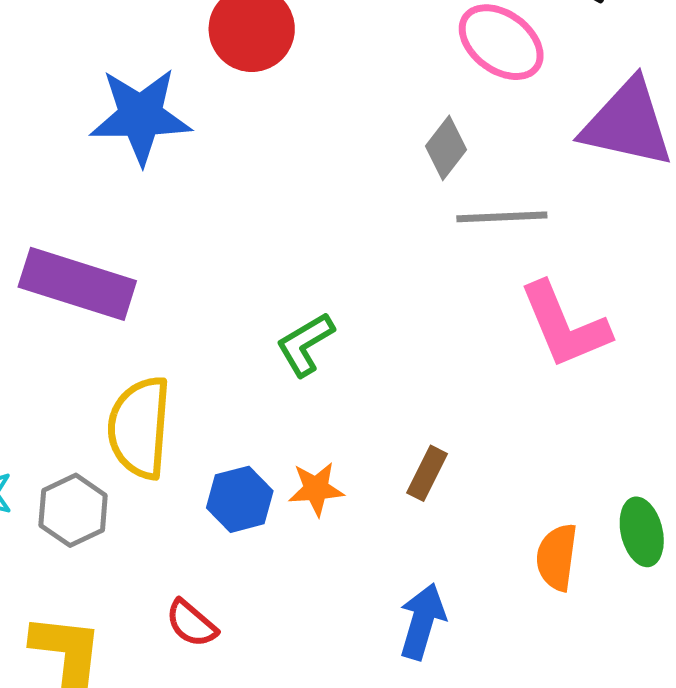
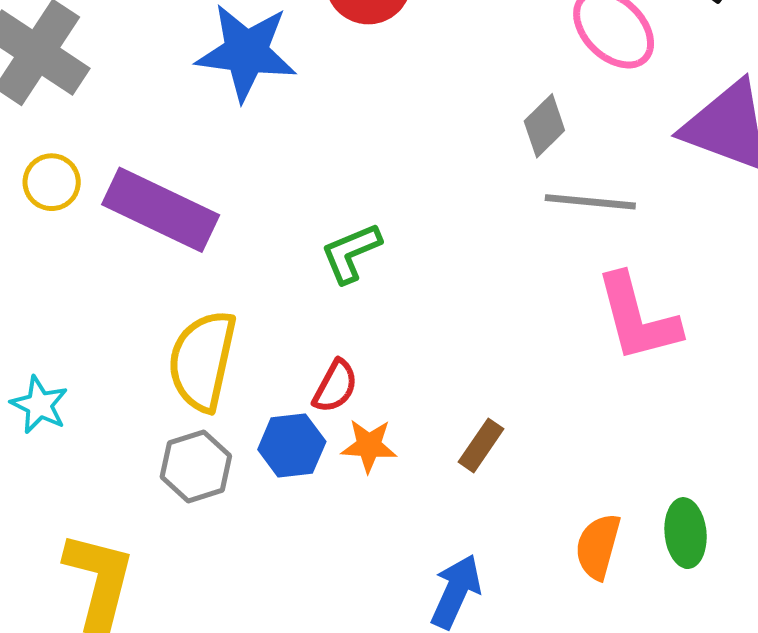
green L-shape: (305, 344) -> (351, 253), moved
gray hexagon: (73, 510) -> (196, 466), moved
red semicircle: (191, 623) -> (335, 386), moved, turned -110

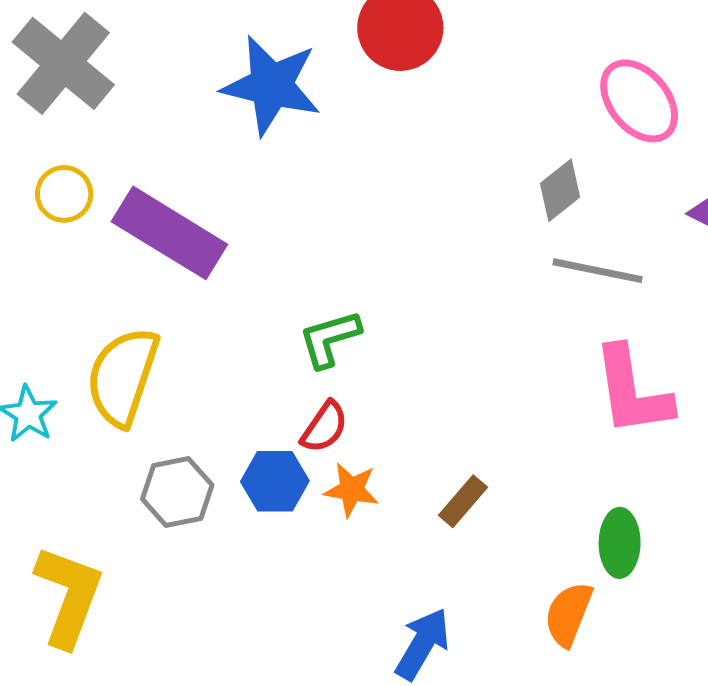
green L-shape: (351, 253) -> (330, 339), moved
yellow semicircle: (202, 361) -> (123, 377), moved
green ellipse: (686, 533) -> (620, 543), moved

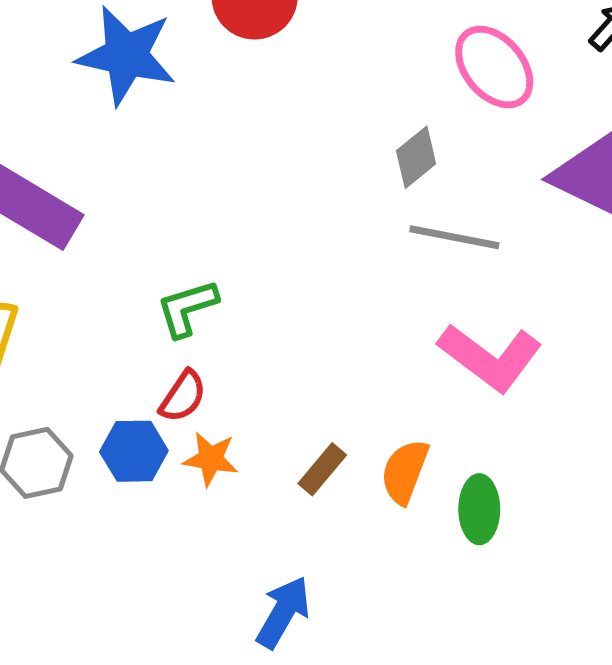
pink L-shape: (632, 391) -> (490, 357), turned -44
orange semicircle: (568, 614) -> (405, 472), moved

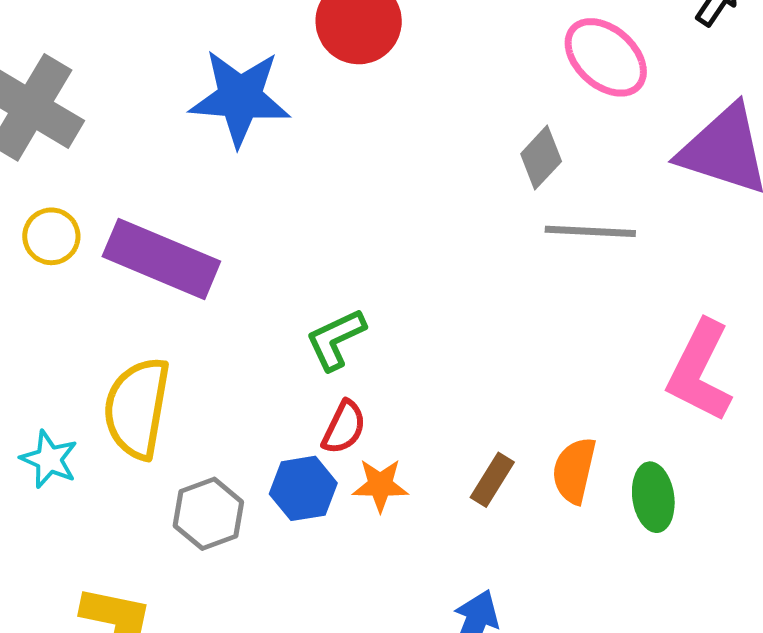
pink L-shape: (490, 357) -> (700, 371), moved, turned 88

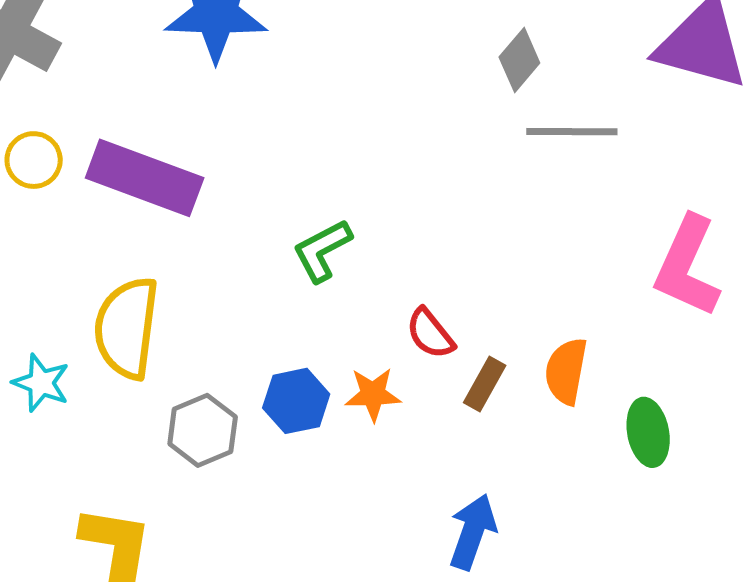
red semicircle: (344, 427) -> (430, 334), moved, turned 118
green ellipse: (653, 497) -> (648, 432), moved

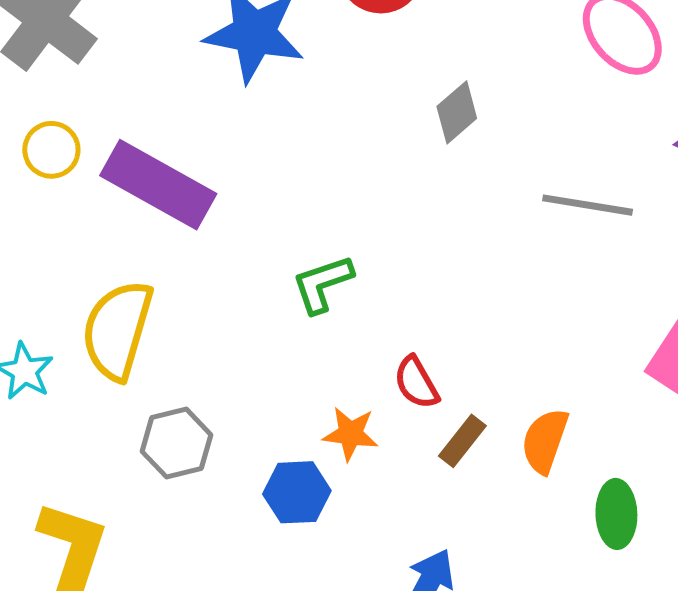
gray diamond: (519, 60) -> (457, 112), moved
blue hexagon: (296, 401) -> (297, 492), moved

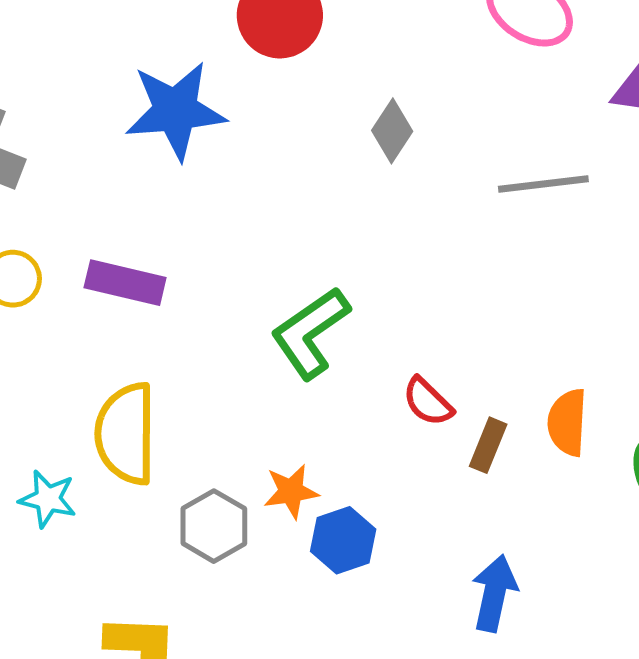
purple rectangle: (158, 185) -> (125, 283), size x0.7
green L-shape: (323, 284) -> (310, 333), size x1.4
orange star: (351, 434) -> (291, 491), moved

